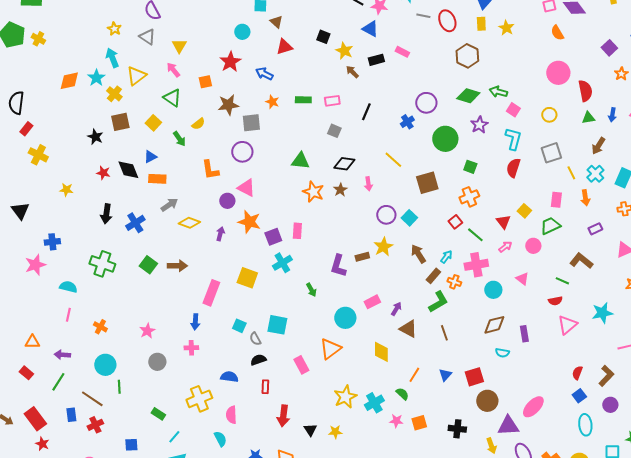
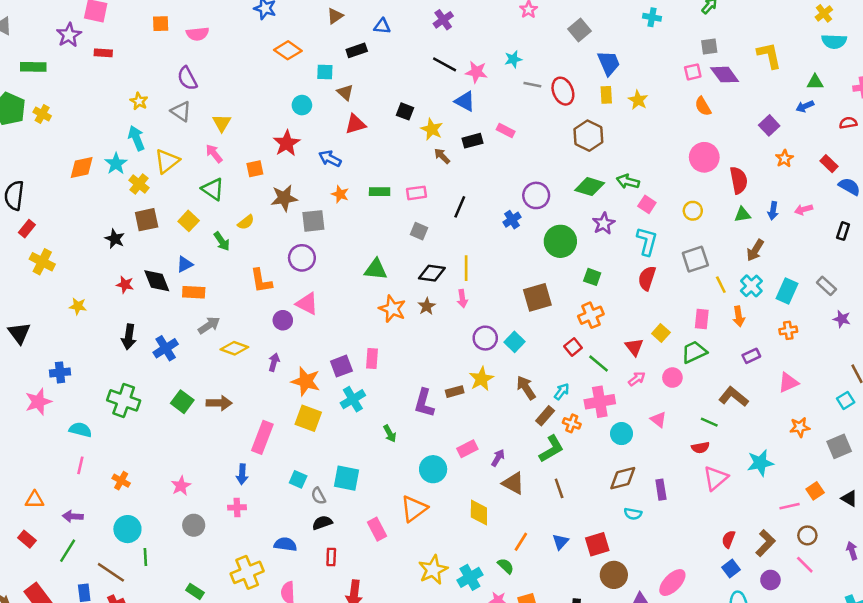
yellow line: (393, 160) -> (466, 268), moved, turned 48
orange star: (249, 222) -> (306, 381), moved

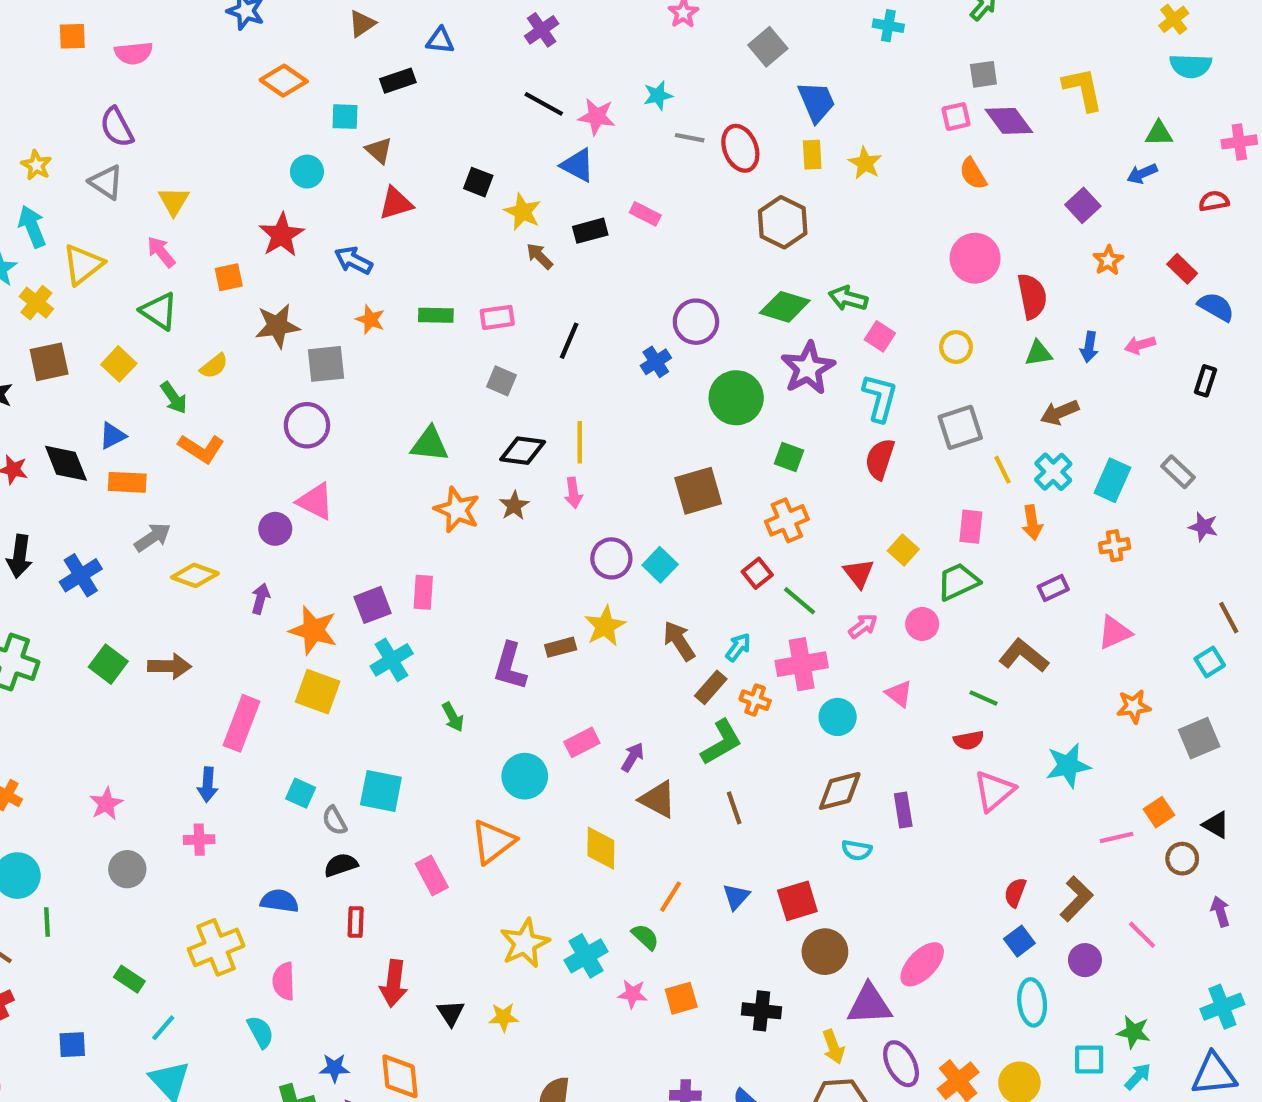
purple star: (604, 223) -> (808, 368), size x1.4
brown arrow: (755, 250) -> (1060, 413), turned 35
orange L-shape: (261, 281) -> (201, 448), moved, turned -48
brown circle: (807, 535) -> (1182, 859), moved

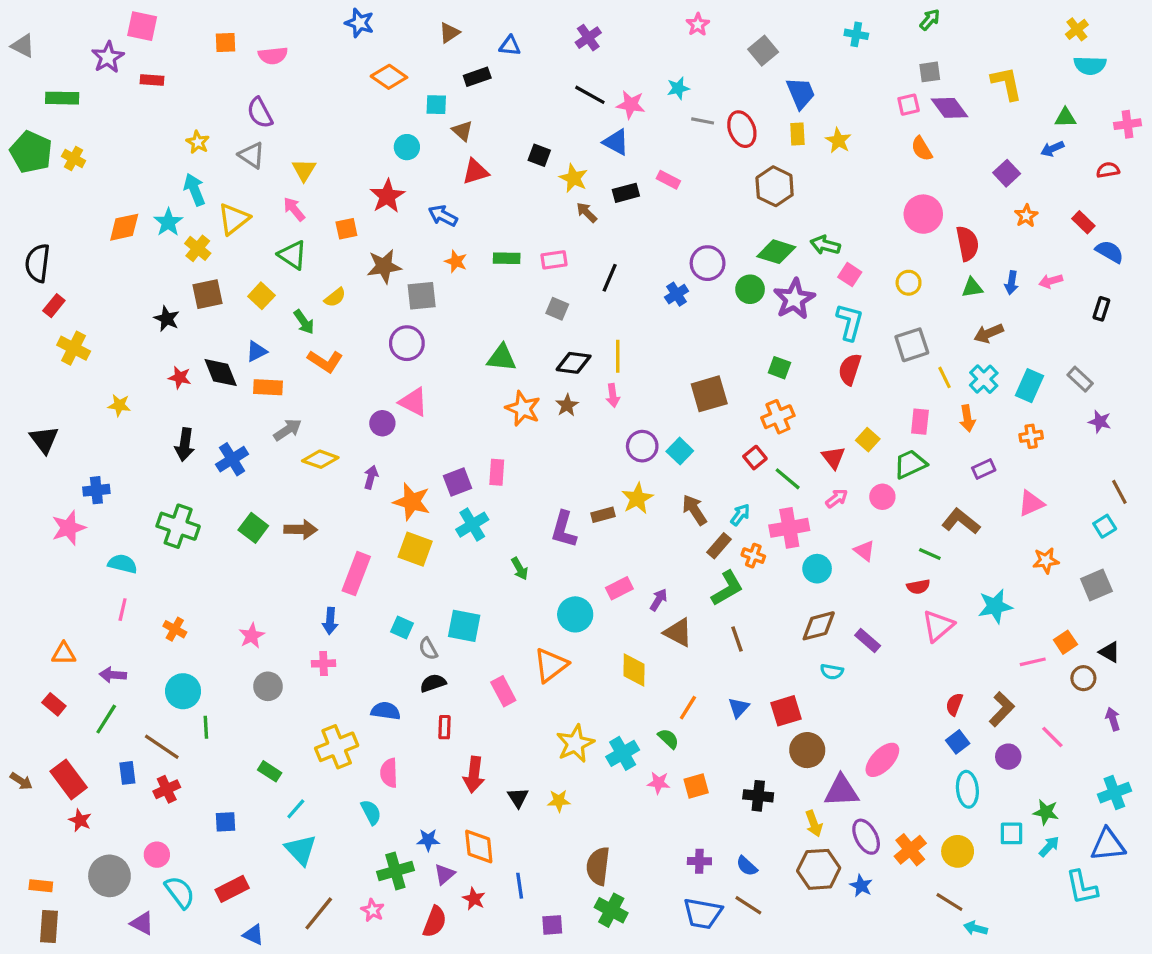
green circle: (736, 398) -> (750, 289), moved, size x0.7
purple rectangle: (903, 810) -> (868, 641), turned -40

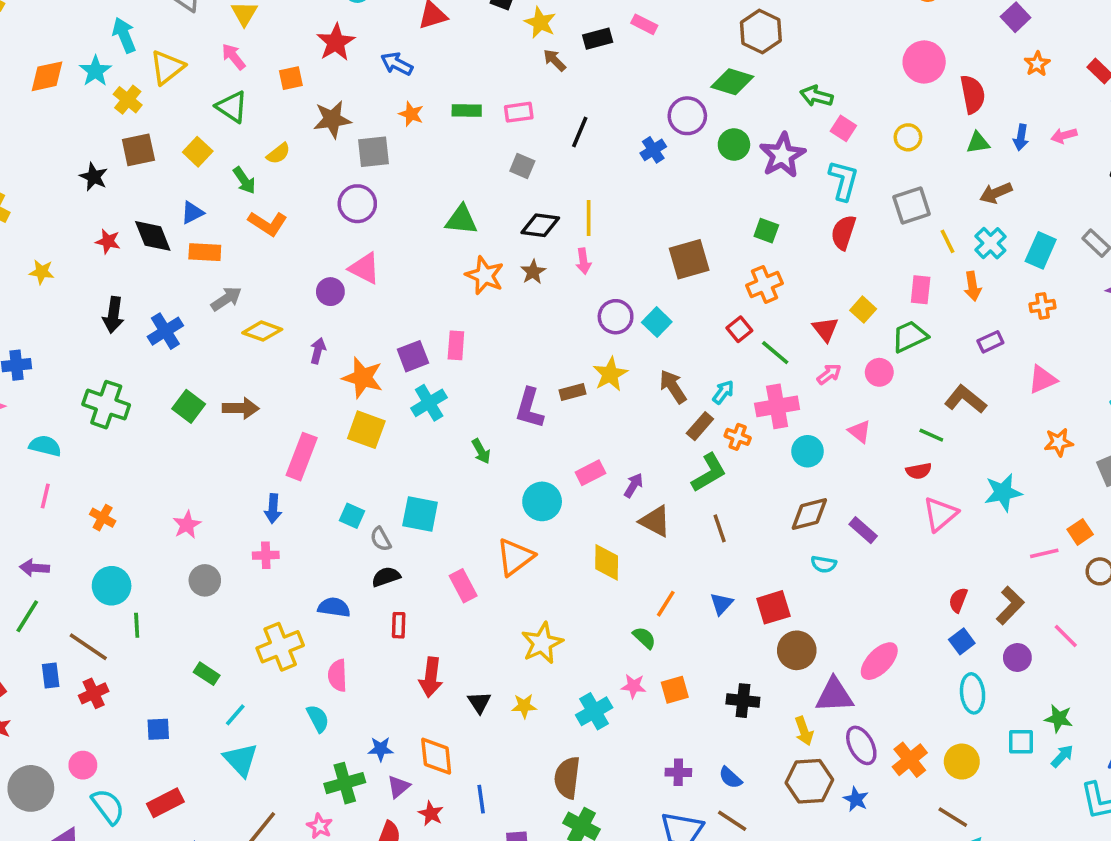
green diamond: (776, 252) -> (732, 82), moved
cyan cross: (623, 753) -> (594, 711), moved

